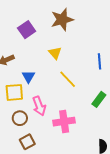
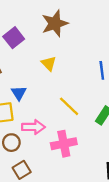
yellow line: (68, 79) -> (69, 106), moved
pink arrow: (39, 106) -> (33, 127), turned -66

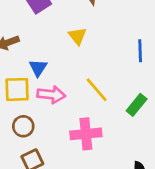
pink arrow: (33, 127) -> (51, 95), moved

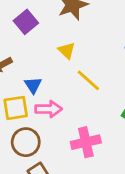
yellow line: (97, 90) -> (88, 80), moved
brown circle: (23, 126) -> (26, 142), size x1.4

